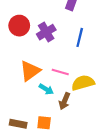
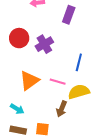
blue line: (80, 37) -> (79, 62), moved
cyan arrow: (46, 89) -> (17, 109), moved

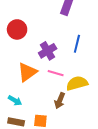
purple cross: (44, 44) -> (48, 51), moved
blue line: (79, 62) -> (77, 44), moved

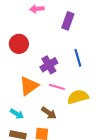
blue line: (77, 44) -> (78, 58), turned -30
brown arrow: (60, 101) -> (49, 113), moved, turned -77

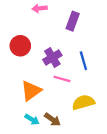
purple cross: (49, 65) -> (52, 58), moved
pink line: (57, 87) -> (62, 79), moved
cyan arrow: (17, 114) -> (32, 120), moved

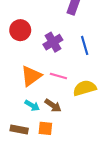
pink line: (62, 79) -> (58, 76), moved

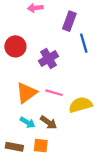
blue line: (85, 45) -> (84, 43), moved

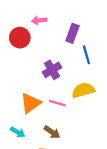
red circle: (15, 46) -> (20, 38), moved
yellow semicircle: (80, 105) -> (83, 90), moved
cyan arrow: (28, 122) -> (18, 132), moved

